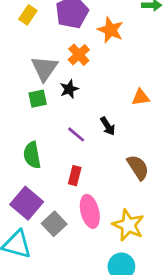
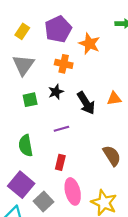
orange cross: (79, 55) -> (64, 64), turned -36
gray triangle: (44, 68) -> (23, 65), moved
black arrow: (108, 126) -> (86, 103), moved, size x1.5
purple line: (76, 134) -> (61, 129), turned -56

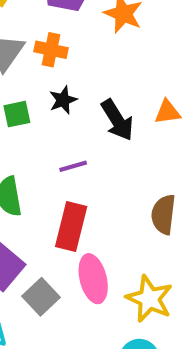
orange cross: (64, 64) -> (51, 50), moved
brown semicircle: (112, 156) -> (163, 214), turned -140
red rectangle: (60, 162) -> (71, 226), size x1.6

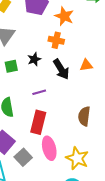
orange cross: (51, 50) -> (56, 40), moved

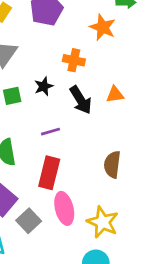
orange star: (64, 16) -> (103, 27), moved

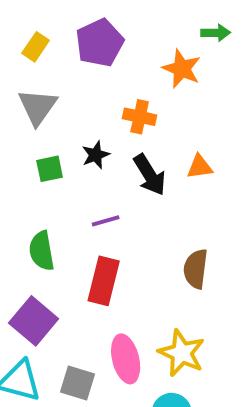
pink ellipse: (64, 208) -> (126, 359), moved
gray square: (29, 221) -> (78, 383), moved, turned -30

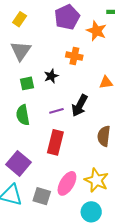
purple pentagon: (100, 43) -> (67, 17), moved
black arrow: (150, 175) -> (80, 106), moved, turned 60
green semicircle: (42, 251) -> (23, 115), moved
pink ellipse: (126, 359) -> (67, 183), turned 45

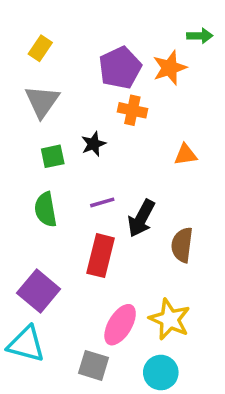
purple pentagon: (67, 17) -> (120, 68), moved
orange star: (96, 31) -> (170, 68), turned 30
black arrow: (80, 106) -> (141, 218), moved
gray square: (42, 196) -> (93, 365), moved

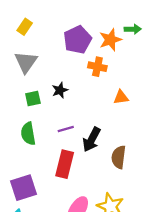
green arrow: (200, 36) -> (133, 29), moved
orange cross: (132, 110) -> (97, 67), moved
purple square: (39, 291) -> (23, 188), turned 32

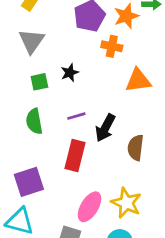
orange triangle: (121, 97) -> (138, 81), size x1.5

